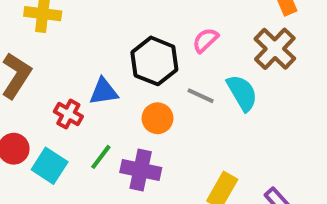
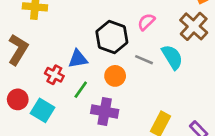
green line: (101, 157) -> (81, 90), moved

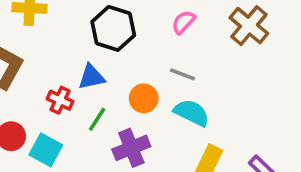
black hexagon: (112, 37) -> (113, 28), moved
cyan semicircle: (172, 57) -> (192, 113), moved, turned -30
purple cross: (105, 112) -> (131, 148), turned -30

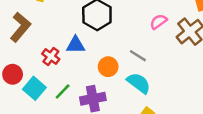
pink semicircle: (183, 22) -> (158, 22), moved
green line: (97, 119) -> (63, 91), moved

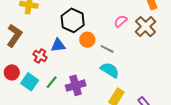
orange circle: (108, 67) -> (87, 40), moved

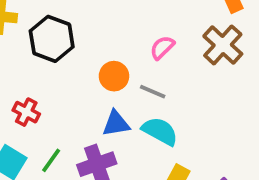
black hexagon: (73, 20) -> (52, 39), moved
pink semicircle: (121, 21) -> (162, 48), moved
blue triangle: (58, 45) -> (116, 124), moved

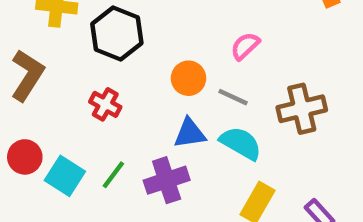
brown cross: (223, 45) -> (302, 109), moved, turned 33
red cross: (26, 112) -> (105, 104), moved

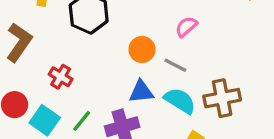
red cross: (105, 104) -> (61, 77), moved
brown cross: (302, 109) -> (222, 98), moved

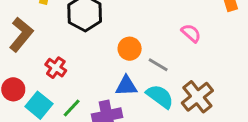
pink semicircle: (186, 27) -> (191, 33), moved, turned 78
brown cross: (222, 98) -> (197, 97), turned -32

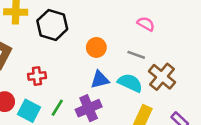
gray line: (158, 65) -> (136, 55), moved
red cross: (56, 68) -> (37, 76), turned -30

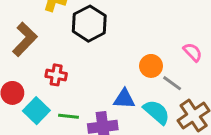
orange circle: (96, 47) -> (151, 66), moved
green line: (57, 108) -> (69, 116), turned 48

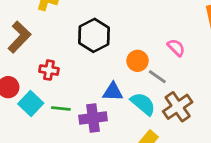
black hexagon: (89, 24) -> (94, 35), moved

